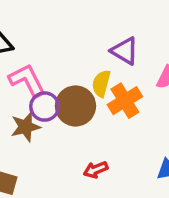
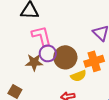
yellow semicircle: (101, 84) -> (78, 76), moved, turned -140

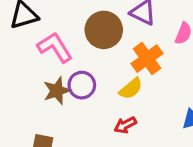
purple circle: (48, 53) -> (82, 85), moved
brown circle: (65, 57) -> (104, 30), moved

